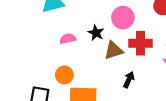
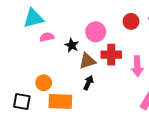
pink semicircle: (68, 39) -> (47, 37), moved
black arrow: (129, 80) -> (88, 83), moved

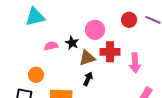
pink semicircle: (47, 37) -> (51, 46), moved
orange circle: (44, 83) -> (36, 75), moved

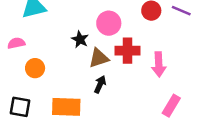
pink semicircle: (51, 46) -> (16, 43), moved
orange circle: (36, 75) -> (35, 68), moved

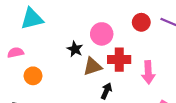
black arrow: (100, 84) -> (106, 91), moved

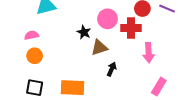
red cross: (119, 60) -> (131, 28), moved
orange circle: (33, 76) -> (35, 56), moved

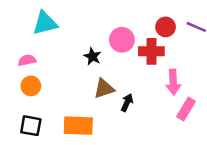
brown triangle: (99, 48) -> (104, 88), moved
pink rectangle: (159, 87) -> (186, 109), moved

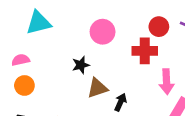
pink circle: (122, 40) -> (103, 32), moved
black star: (92, 56) -> (81, 65), moved, turned 30

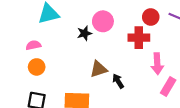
black star: (81, 65) -> (84, 33), moved
black arrow: (120, 102) -> (118, 81), turned -56

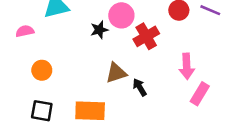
red cross: (139, 38) -> (146, 36), moved, turned -30
pink semicircle: (33, 45) -> (25, 31), moved

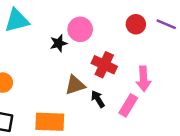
red cross: (146, 36) -> (104, 65), moved, turned -35
pink rectangle: (200, 94) -> (128, 105), moved

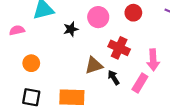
red circle: (136, 24) -> (133, 13), moved
black star: (59, 43) -> (71, 29), moved

